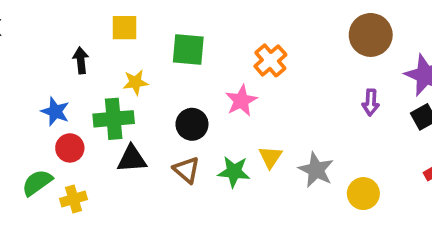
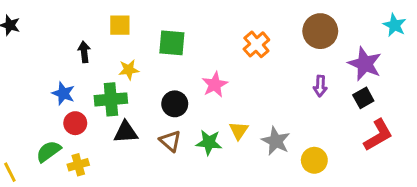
orange cross: (270, 60) -> (256, 44), moved

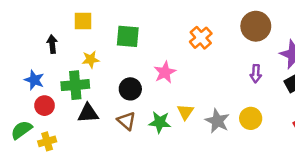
yellow circle: (314, 160) -> (251, 118), moved

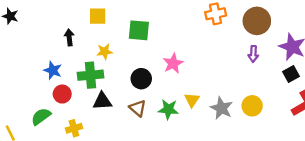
orange cross: (201, 38) -> (216, 14), moved, turned 30
purple arrow: (256, 74) -> (253, 54), moved
yellow cross: (47, 141) -> (74, 128), moved

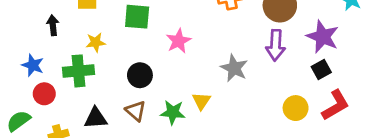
purple arrow: (253, 54) -> (276, 45), size x1.5
pink star: (173, 63) -> (178, 41), moved
black triangle: (102, 101) -> (96, 118), moved
yellow circle: (252, 106) -> (296, 108), moved
gray star: (221, 108) -> (234, 68), moved

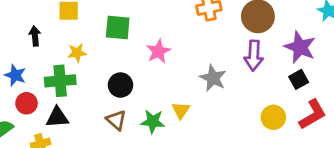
black triangle: (96, 118) -> (57, 117), moved

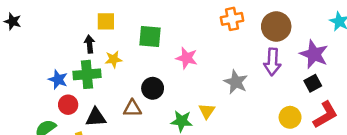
black arrow: (35, 36) -> (90, 44), moved
pink star: (158, 51) -> (187, 58), turned -30
green cross: (60, 81) -> (87, 74), moved
brown triangle: (116, 120) -> (132, 108), moved, turned -42

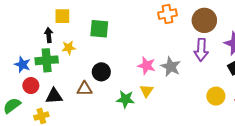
pink star: (187, 58) -> (147, 66), moved

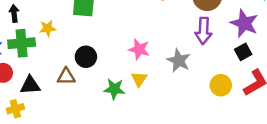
black arrow: (49, 35) -> (14, 13), moved
gray star: (171, 67) -> (179, 60), moved

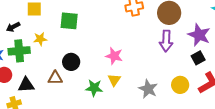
black arrow: (14, 13) -> (13, 27), turned -112
gray star: (179, 60) -> (148, 89), moved

